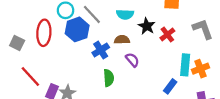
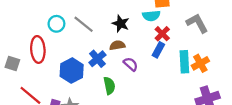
cyan semicircle: (125, 14) -> (151, 16), moved
black star: (147, 26) -> (121, 24), moved
blue hexagon: (77, 29) -> (72, 71), moved
blue rectangle: (170, 86) -> (158, 50), moved

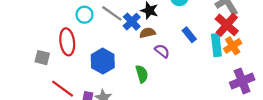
red cross: (162, 34) -> (227, 25), moved, size x1.5
blue rectangle: (158, 50) -> (189, 35), turned -64
blue cross: (97, 59) -> (132, 22), moved

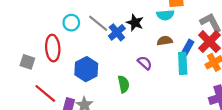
brown semicircle: (147, 33) -> (165, 41), moved
blue rectangle: (189, 35) -> (188, 47), moved, turned 64
cyan rectangle: (216, 45) -> (183, 63), moved

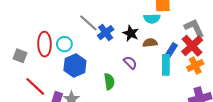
cyan circle: (71, 23) -> (64, 44), moved
black star: (135, 23) -> (131, 33), moved

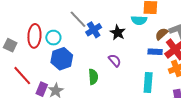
brown semicircle: (150, 43) -> (162, 34), moved, turned -40
blue rectangle: (171, 50) -> (155, 52), turned 56
cyan rectangle: (166, 65) -> (148, 83), moved

